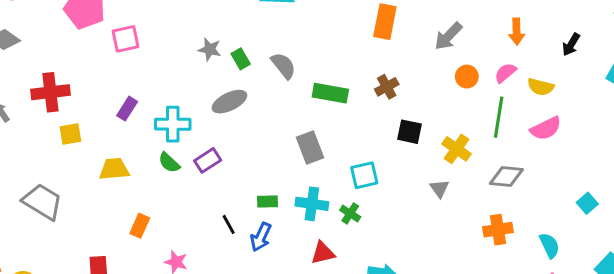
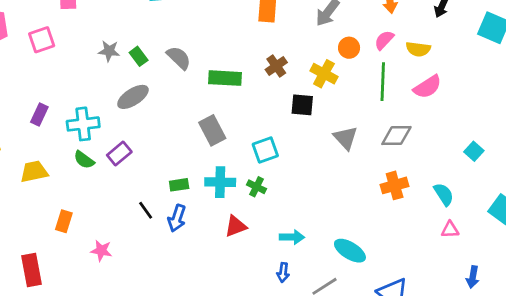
pink square: (126, 39) -> (42, 40), moved
yellow cross: (457, 149) -> (324, 74), moved
gray triangle: (439, 189) -> (346, 138), moved, size x1.4

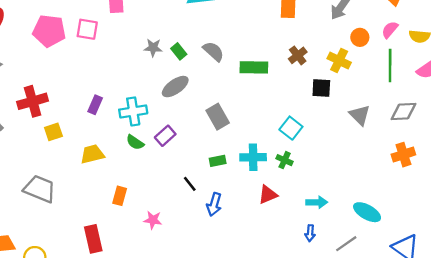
pink square: (42, 40) -> (87, 29), moved, turned 30
gray rectangle: (212, 130) -> (218, 117), moved
cyan square: (265, 150) -> (291, 128), turned -30
blue arrow: (177, 218) -> (214, 204), moved

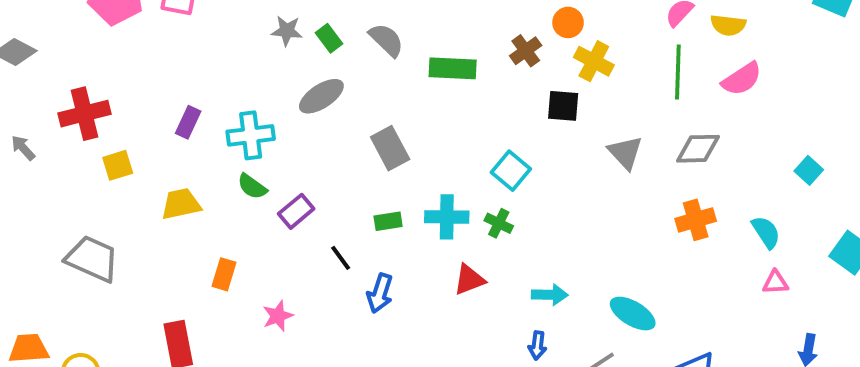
orange circle: (360, 37) -> (568, 22), moved
purple rectangle: (165, 136) -> (296, 211), moved
pink star: (153, 220) -> (278, 316), turned -30

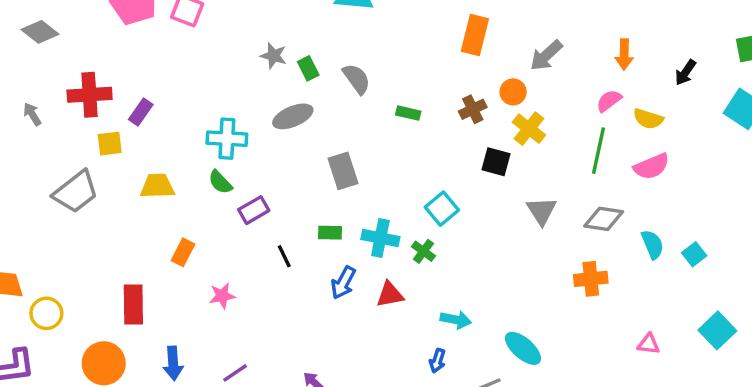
green rectangle: (453, 68) -> (408, 113), size x0.6
purple rectangle: (188, 122) -> (141, 112), moved
cyan semicircle: (766, 232) -> (653, 244), moved
gray trapezoid: (92, 259) -> (76, 192), moved, turned 108
blue arrow: (380, 293) -> (343, 283), moved

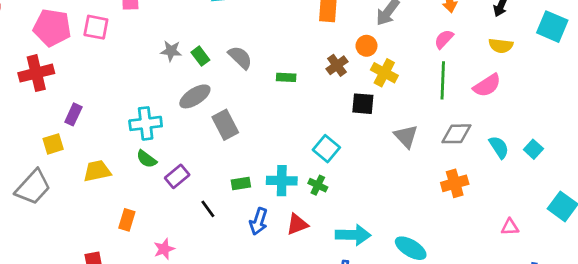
red cross: (90, 95) -> (36, 73), moved
yellow semicircle: (648, 119) -> (501, 46), moved
gray rectangle: (343, 171) -> (225, 125), moved
cyan arrow: (456, 320) -> (353, 235), size x1.4

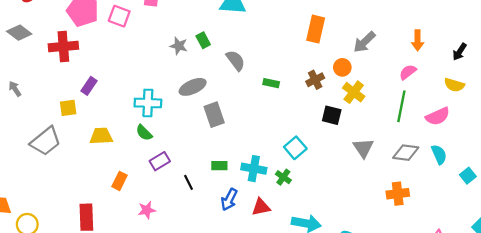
green rectangle: (200, 56) -> (203, 40), moved
cyan semicircle: (499, 147) -> (439, 154), moved
purple rectangle: (177, 176) -> (160, 161), moved

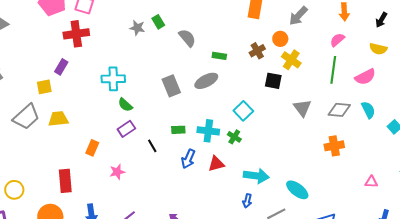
red cross: (63, 46) -> (76, 34), moved
gray ellipse: (193, 87) -> (206, 81), moved
green semicircle: (144, 133) -> (125, 105), moved
yellow trapezoid: (101, 136) -> (58, 119), moved

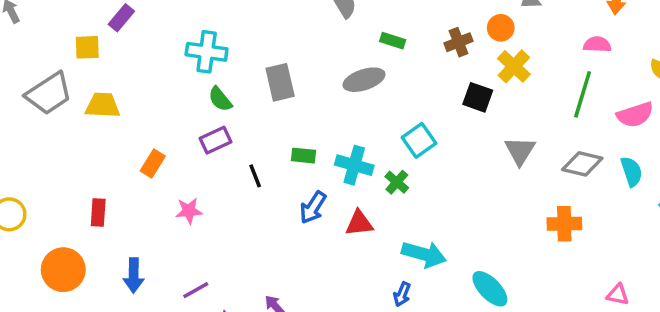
pink semicircle: (337, 40) -> (597, 44), turned 35
gray rectangle: (171, 86) -> (280, 82), moved
red rectangle: (65, 181) -> (98, 212), size x0.7

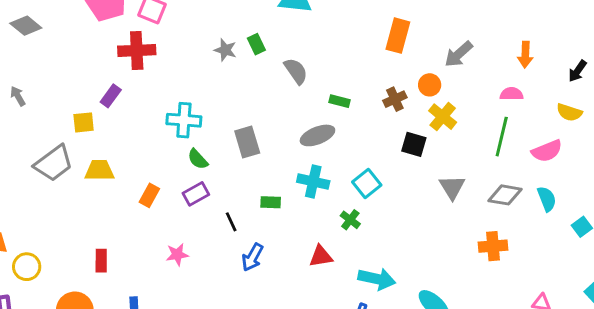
orange rectangle: (153, 164) -> (149, 195), moved
cyan cross: (354, 165) -> (313, 182), moved
blue arrow: (313, 207) -> (252, 257), moved

